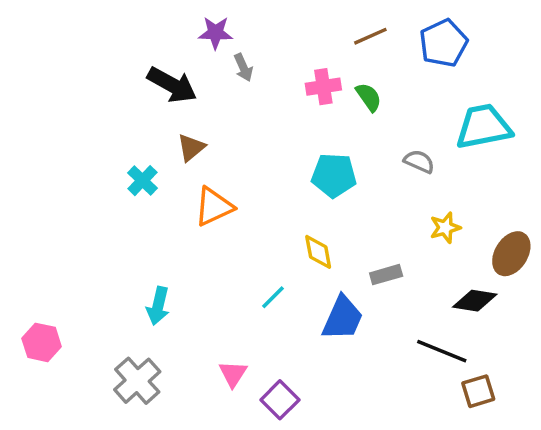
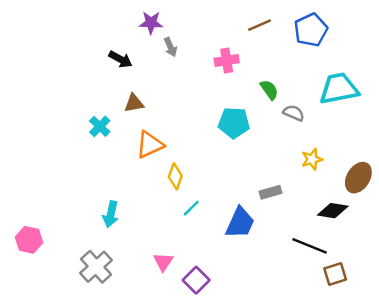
black arrow: (172, 85) -> (120, 59), size x0.7
green semicircle: (369, 97) -> (269, 90), moved
brown triangle: (191, 148) -> (134, 103), turned 30
yellow diamond: (318, 252) -> (175, 176), moved, turned 30

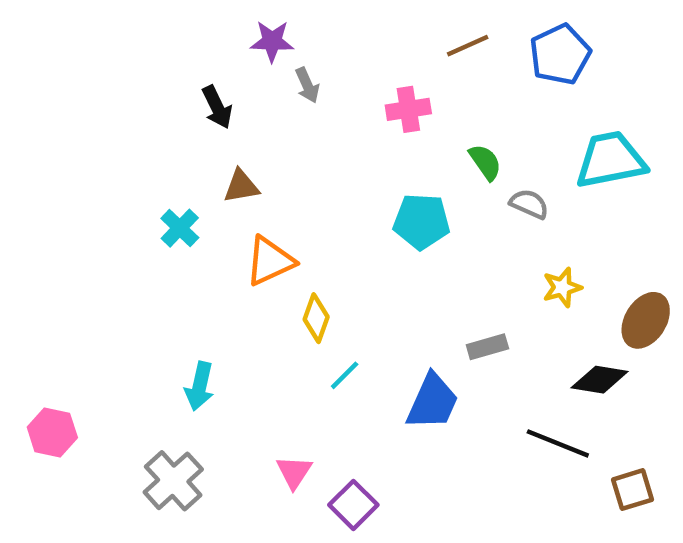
black arrow: (120, 59) -> (217, 107), turned 35
brown square: (335, 274) -> (632, 490), moved

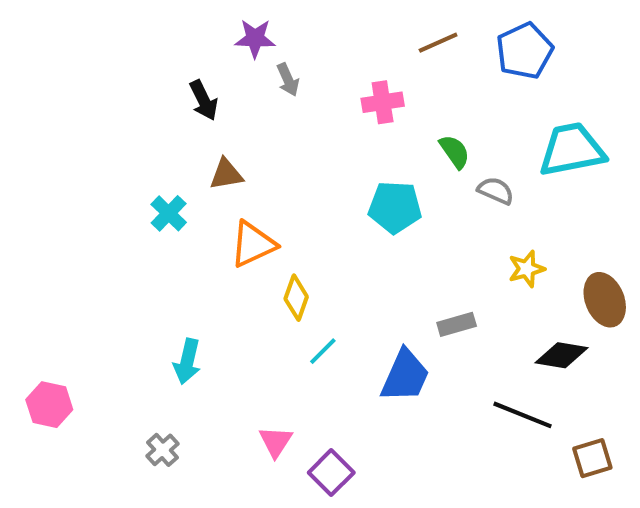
brown ellipse: (646, 320) -> (605, 300), turned -54
gray cross: (173, 481) -> (162, 450), size x0.6

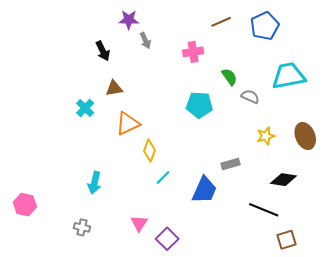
brown ellipse: (605, 300) -> (305, 136), moved
gray cross: (162, 450) -> (82, 227), turned -35
brown square: (592, 458) -> (287, 240), moved

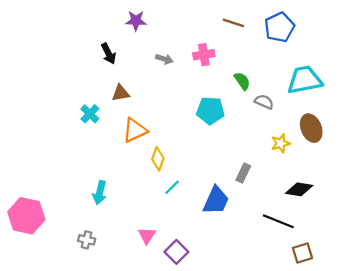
brown line: (221, 22) -> (233, 23), turned 42
gray arrow: (145, 40) -> (164, 59), moved, turned -49
brown ellipse: (305, 136) -> (311, 128), moved
gray rectangle: (230, 164) -> (243, 173), turned -48
pink hexagon: (25, 205) -> (26, 216), size x1.5

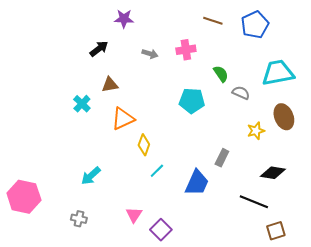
black arrow: (108, 54) -> (99, 49), turned -102
cyan arrow: (100, 193) -> (91, 176), turned 35

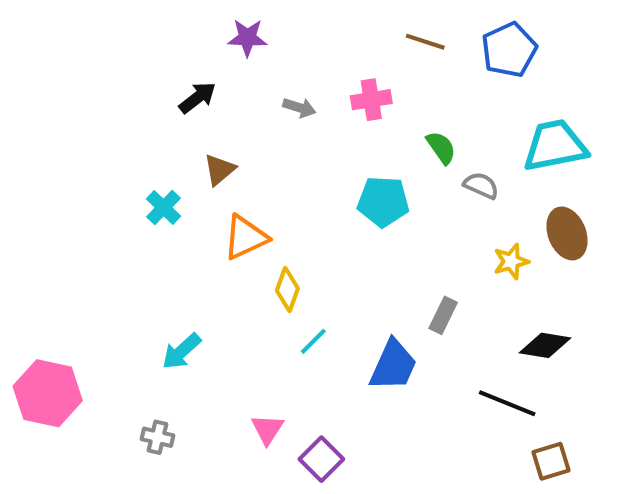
brown triangle: (110, 85) -> (219, 170), turned -30

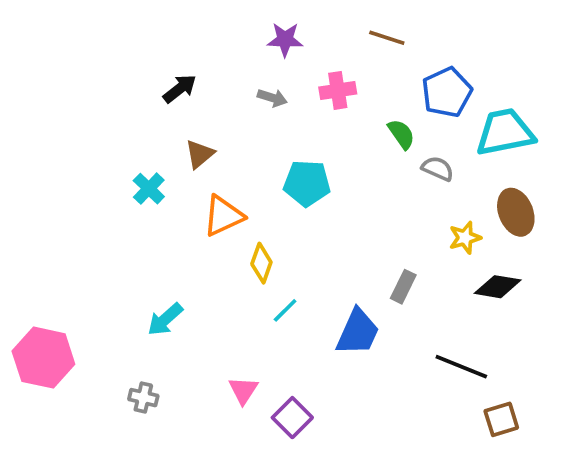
purple star: (247, 38) -> (285, 40), moved
blue pentagon: (509, 50) -> (447, 92), moved
cyan pentagon: (383, 202) -> (307, 183), moved
black diamond: (545, 345) -> (498, 287), moved

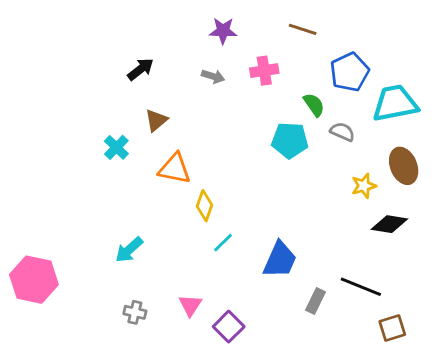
cyan pentagon: (307, 183) -> (290, 140), moved
orange triangle: (223, 216) -> (175, 169), turned 36
gray rectangle: (403, 287) -> (315, 301), moved
gray cross: (143, 398) -> (135, 312), moved

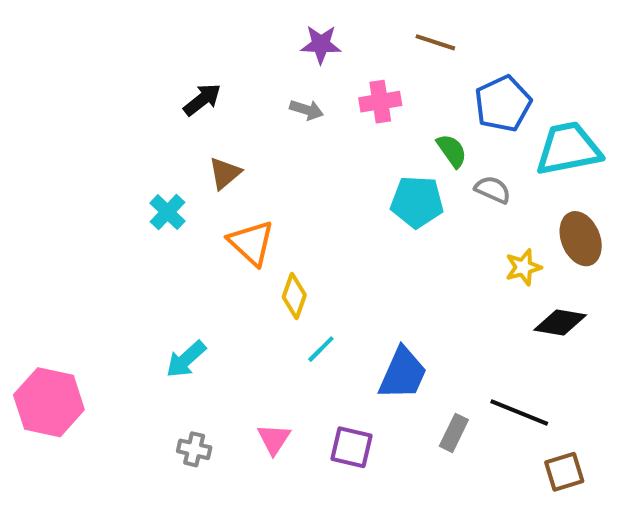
orange triangle: (175, 169) -> (251, 243), turned 32
purple square: (229, 327) -> (352, 447), moved, turned -32

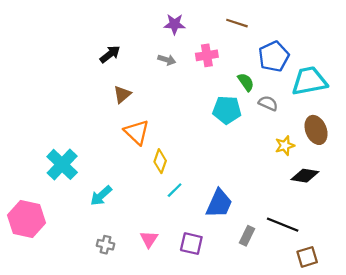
cyan cross: (168, 212) -> (62, 164), moved, size x1.6

